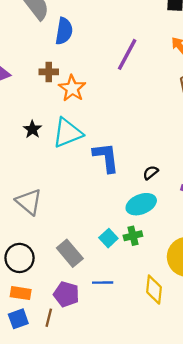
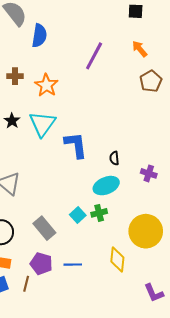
brown cross: (49, 72) -> (15, 76), moved
cyan triangle: (67, 133) -> (42, 124), turned -32
black semicircle: (151, 173) -> (114, 158), turned -56
blue line: (103, 283) -> (73, 265), moved

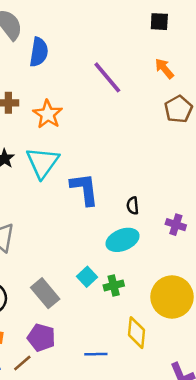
purple line: (94, 56) -> (107, 77), turned -68
green cross: (99, 213) -> (114, 286), moved
blue line: (73, 265) -> (96, 354), moved
brown line: (26, 284) -> (22, 363), turned 35

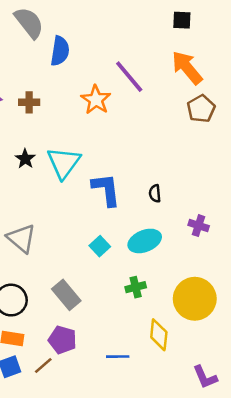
orange arrow: (164, 69) -> (187, 68), size x1.6
orange star: (48, 114) -> (96, 100), moved
black semicircle: (133, 206) -> (155, 193), moved
cyan square: (87, 277) -> (100, 246), moved

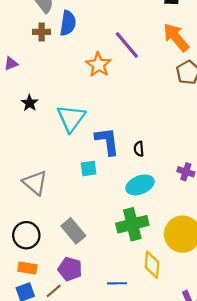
brown cross: (29, 102) -> (42, 32), moved
black star: (25, 159) -> (30, 103), moved
black semicircle: (155, 193) -> (139, 149), moved
cyan square: (100, 246) -> (89, 169), moved, turned 35
green cross: (136, 287) -> (132, 224), size x1.8

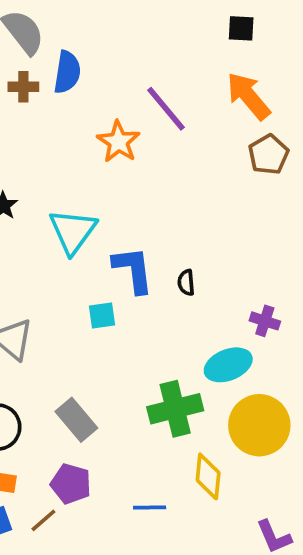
cyan ellipse: (140, 185) -> (228, 365), moved

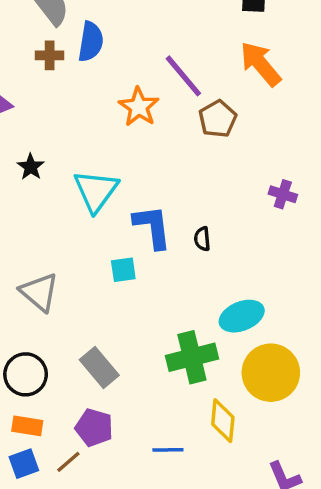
brown pentagon: (268, 154) -> (218, 119), moved
purple cross: (265, 321) -> (283, 194), moved

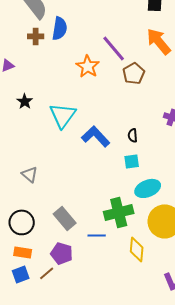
blue L-shape: (152, 227) -> (96, 136), turned -36
black semicircle: (202, 239) -> (133, 135), moved
cyan square: (123, 270) -> (132, 161), moved
gray triangle: (39, 292) -> (30, 174), size x0.7
blue line: (168, 450) -> (97, 235), moved

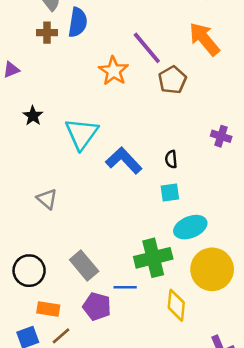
gray triangle: (30, 174) -> (47, 199), moved
orange rectangle: (23, 252) -> (48, 309), moved
purple pentagon: (62, 253) -> (97, 306), moved

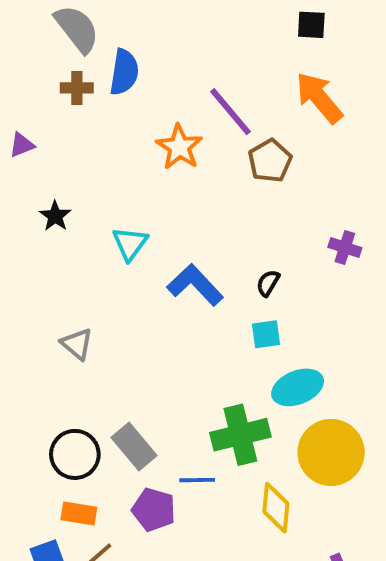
cyan triangle: (82, 134) -> (130, 244), size x0.7
black semicircle: (171, 159) -> (268, 283), turned 36
black circle: (29, 271) -> (75, 454), moved

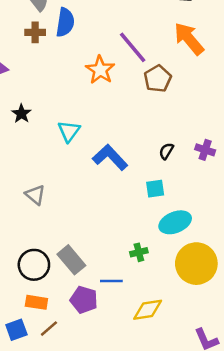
purple cross: (345, 248) -> (205, 150), moved
black semicircle: (268, 283) -> (166, 151), moved
green cross: (240, 435) -> (139, 252), size x0.5
yellow diamond: (276, 508) -> (148, 310), moved, turned 76

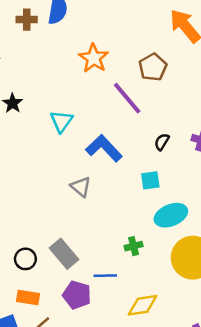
purple line: (133, 47) -> (127, 98), moved
gray triangle: (35, 195) -> (81, 187), moved
black circle: (34, 265) -> (25, 259), size x0.7

